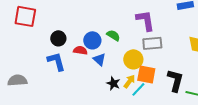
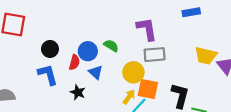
red semicircle: (80, 50) -> (74, 62), turned 96
black star: (113, 83) -> (78, 92), moved

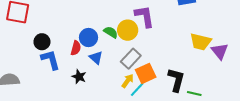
black circle: (50, 49) -> (42, 42), moved
gray rectangle: (155, 55) -> (131, 59), moved, turned -42
yellow circle: (133, 72) -> (128, 30), moved
orange square: (148, 89) -> (146, 73), turned -36

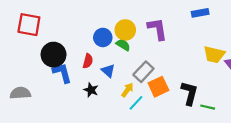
yellow circle: (128, 30) -> (125, 30), moved
blue circle: (88, 38) -> (103, 37), moved
black circle: (42, 42) -> (54, 55), size x1.5
yellow arrow: (128, 81) -> (127, 90), moved
cyan line: (137, 89) -> (136, 103), moved

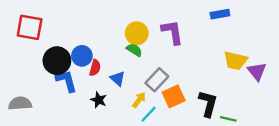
blue circle: (103, 37) -> (82, 56), moved

